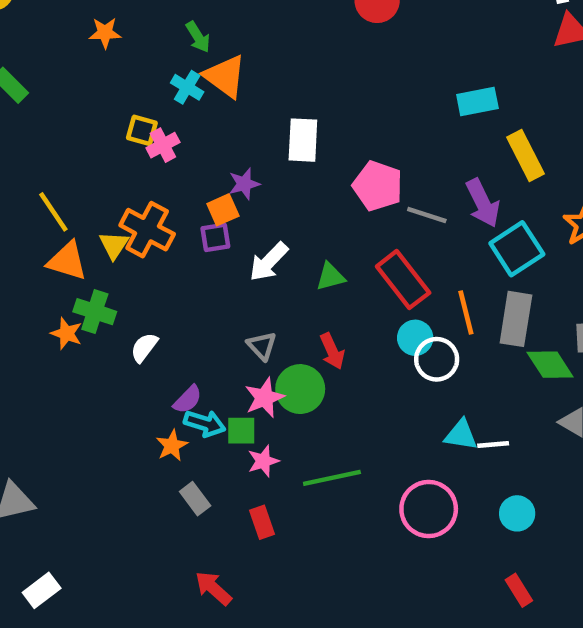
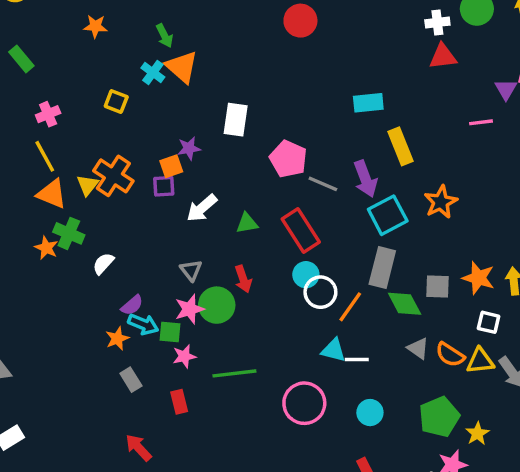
pink cross: (163, 145) -> (48, 114), moved
orange line: (466, 312) -> (350, 307), moved, turned 44

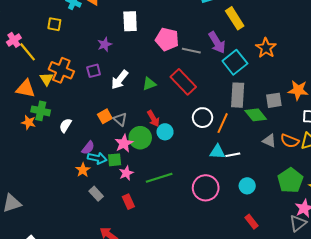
yellow line: (45, 156) -> (27, 52), moved
orange square: (171, 166) -> (105, 116), moved
cyan circle: (306, 275) -> (165, 132), moved

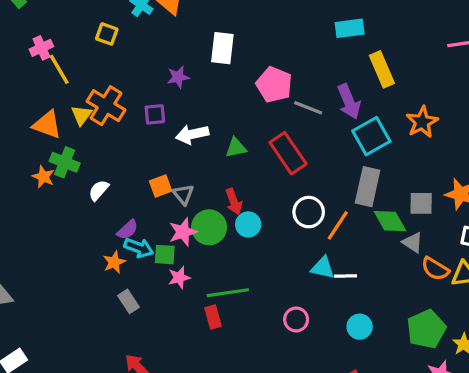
white arrow: (120, 80) -> (192, 134), turned 30
gray triangle: (269, 141) -> (413, 242), moved
pink circle: (206, 188) -> (296, 320), size x0.6
red rectangle: (128, 202) -> (213, 317), moved

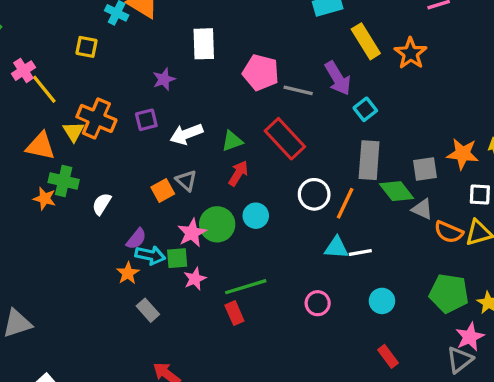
orange star: (422, 122) -> (411, 53), moved
cyan square: (371, 136) -> (365, 109), size x0.6
gray triangle: (183, 194) -> (186, 181), moved
red arrow: (234, 202) -> (238, 173), moved, turned -120
green pentagon: (426, 329) -> (449, 293), turned -30

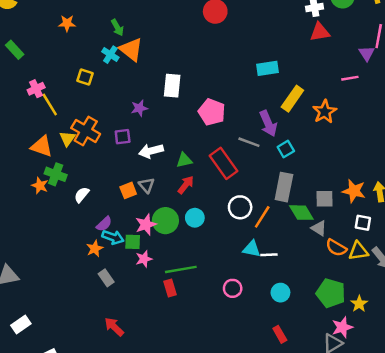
yellow rectangle: (366, 41) -> (292, 99), turned 60
gray line: (298, 90) -> (249, 142), moved

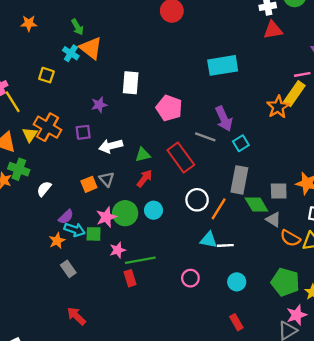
cyan rectangle: (268, 68) -> (223, 65), size x1.4
yellow rectangle: (292, 99) -> (294, 94), moved
pink star: (144, 259) -> (118, 250), moved

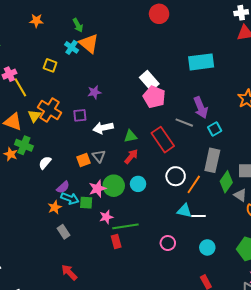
white rectangle: (131, 83) -> (149, 81), moved, turned -48
green diamond: (256, 204) -> (226, 182), turned 65

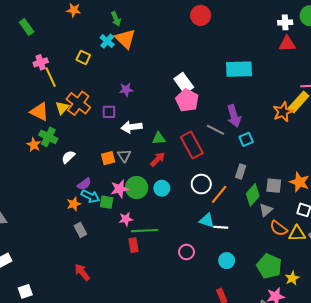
gray rectangle: (212, 160) -> (241, 171), size x0.6
gray triangle: (240, 195) -> (266, 210), turned 40

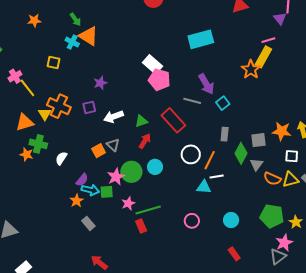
orange triangle: (39, 112) -> (25, 122), turned -30
white line: (221, 227) -> (217, 176), moved

